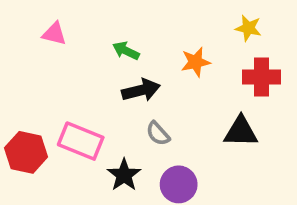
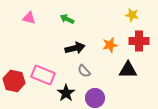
green arrow: (126, 51) -> (67, 19), moved
orange star: (196, 62) -> (110, 45), moved

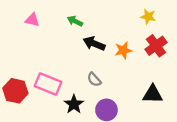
red cross: (139, 41) -> (156, 46), turned -36
black arrow: (75, 48) -> (94, 44), moved, turned -144
black triangle: (128, 70) -> (153, 94), moved

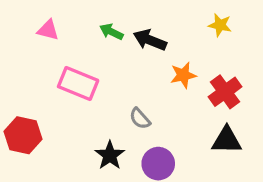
black arrow: (94, 44) -> (150, 40), moved
red cross: (156, 46) -> (225, 92), moved
pink rectangle: (48, 84) -> (78, 83), moved

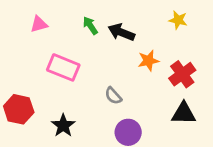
pink triangle: (48, 30) -> (39, 24), turned -30
green arrow: (111, 32) -> (90, 26), turned 30
black star: (110, 155) -> (63, 126), moved

